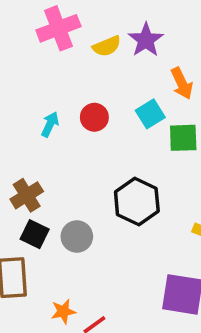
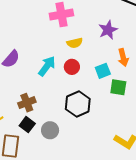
yellow semicircle: (107, 46) -> (75, 43), moved
cyan arrow: (50, 124) -> (47, 66), size x1.5
black hexagon: (137, 202) -> (78, 104), moved

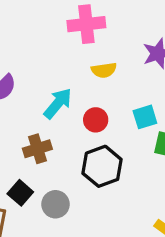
red circle: (72, 67) -> (96, 120), moved
brown cross: (27, 103) -> (37, 149), moved

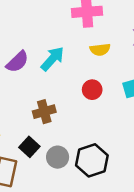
cyan arrow: (58, 103) -> (53, 59), moved
black hexagon: (102, 166) -> (92, 160), moved

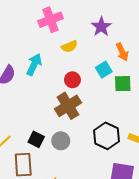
brown cross: (44, 112) -> (68, 106), moved, size x1.4
black hexagon: (92, 160) -> (107, 136), moved

